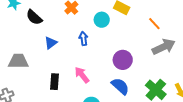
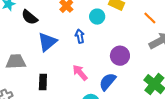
blue triangle: (51, 43) -> (47, 42), size x1.5
black rectangle: (55, 82) -> (43, 82), moved
blue semicircle: (120, 86) -> (108, 82), moved, turned -90

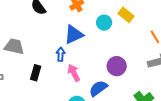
blue arrow: (80, 36) -> (61, 54), moved
blue triangle: (47, 42) -> (74, 35), moved

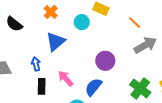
blue arrow: (61, 54) -> (36, 64), moved
black rectangle: (36, 73) -> (42, 86), moved

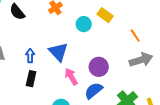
blue triangle: (56, 42) -> (58, 52), moved, turned -45
pink arrow: (66, 78) -> (71, 77), moved
blue semicircle: (93, 87) -> (94, 91), moved

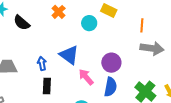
orange line: (135, 36) -> (142, 25), turned 48
gray arrow: (141, 60) -> (152, 48), turned 35
blue semicircle: (94, 91) -> (110, 87), turned 150

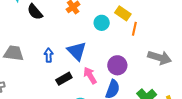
orange line: (142, 25) -> (134, 29), moved
black rectangle: (47, 86) -> (64, 79), moved, turned 49

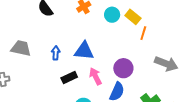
cyan circle: (102, 23) -> (112, 15), moved
blue triangle: (77, 51) -> (84, 51), turned -45

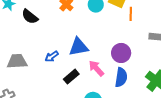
blue arrow: (56, 53) -> (52, 56), turned -112

